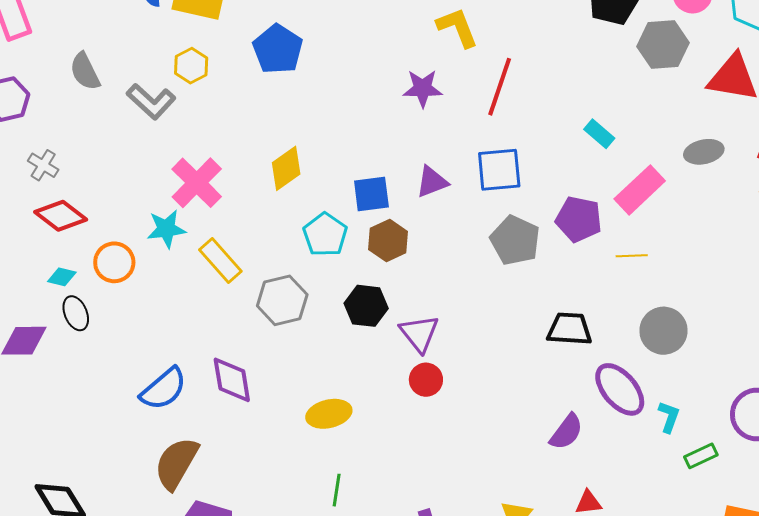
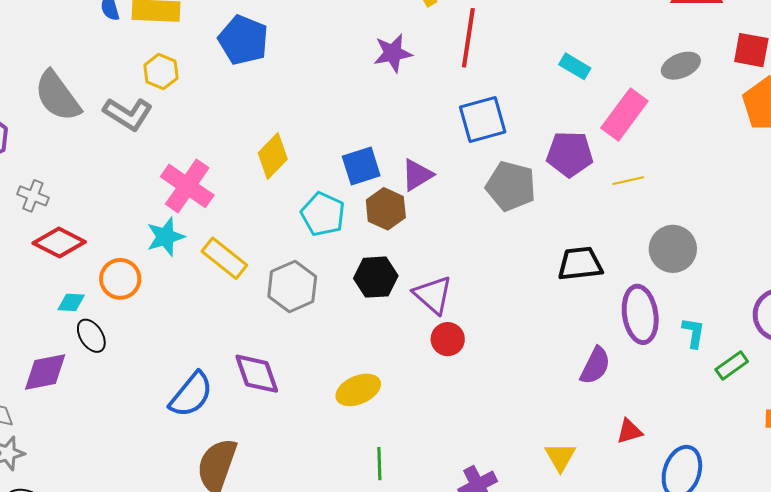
gray semicircle: (85, 71) -> (58, 96), size x1.4
purple triangle: (432, 182) -> (417, 175), moved
purple ellipse: (620, 389) -> (640, 314), turned 42

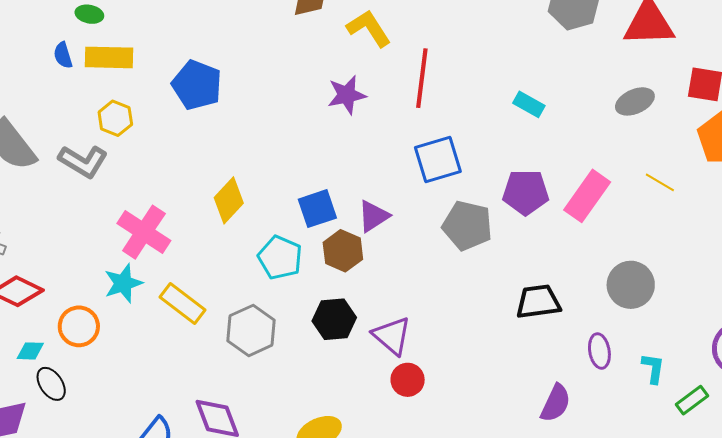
pink rectangle: (624, 115) -> (587, 196), moved
yellow line: (628, 181) -> (660, 182), moved, turned 44
purple ellipse: (640, 314) -> (599, 351), size x0.6

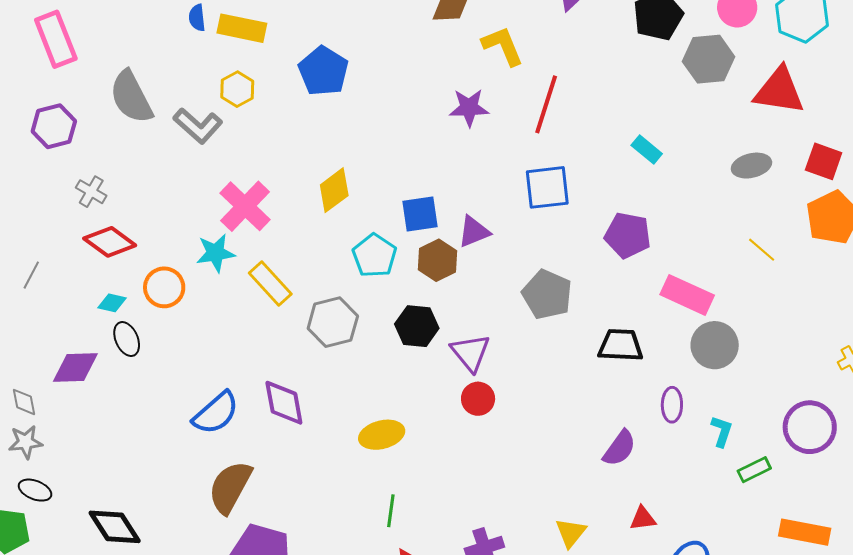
pink rectangle: (587, 196) -> (687, 295), moved, turned 69
gray pentagon: (467, 225) -> (547, 294), moved

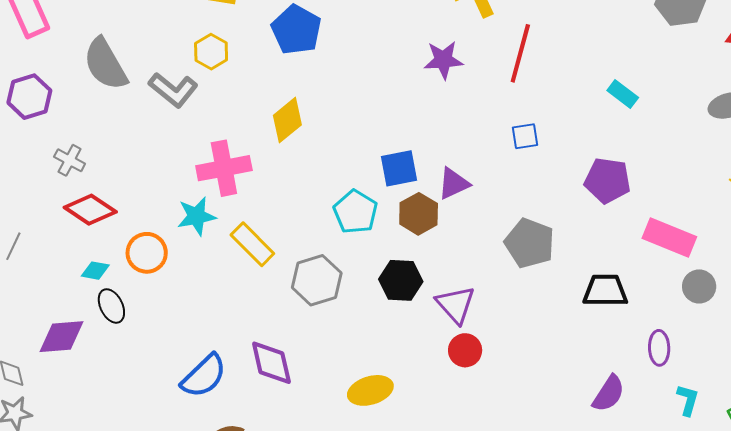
blue square: (547, 187) -> (525, 136), size x0.6
yellow diamond: (334, 190) -> (287, 120), moved
pink cross: (245, 206) -> (224, 168), turned 38
gray circle: (715, 345) -> (699, 286), size x0.7
cyan L-shape: (722, 431) -> (688, 400), moved

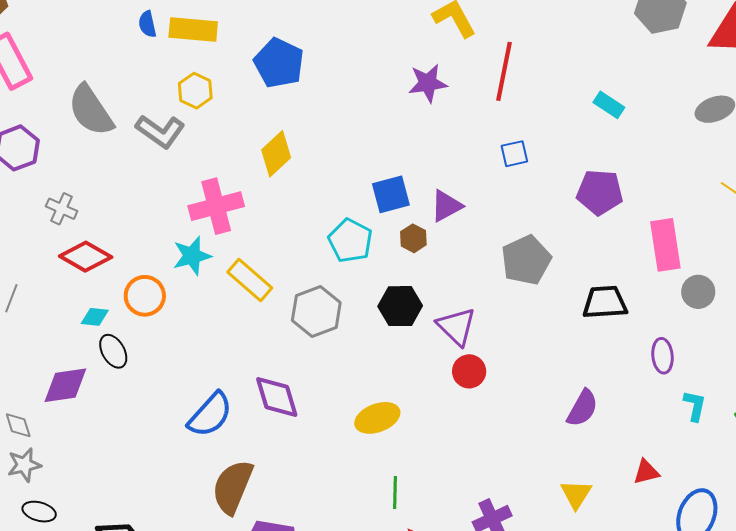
brown hexagon: (419, 214) -> (413, 238), size x0.7
pink rectangle: (669, 237) -> (665, 245), turned 63
gray pentagon: (530, 243) -> (526, 260), turned 30
purple semicircle: (609, 394) -> (582, 408), moved

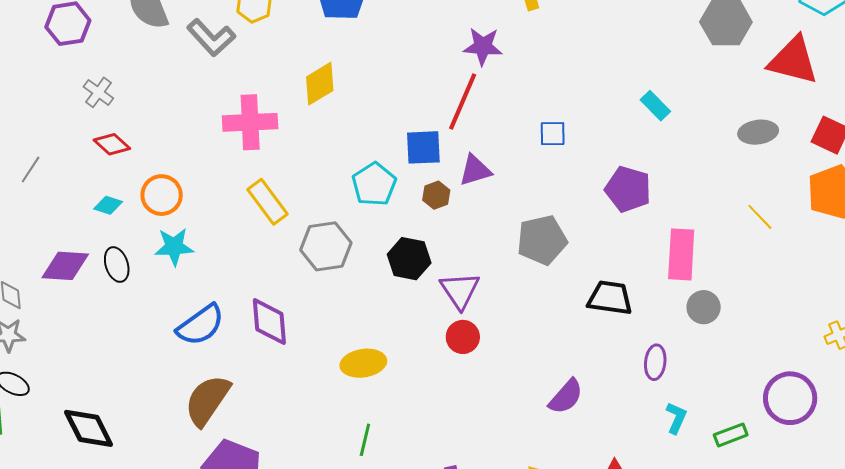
red line: (504, 71) -> (463, 101), moved
cyan star: (192, 256) -> (174, 247), moved
red diamond: (86, 257) -> (112, 144), size x0.7
black ellipse: (113, 351) -> (117, 265), moved

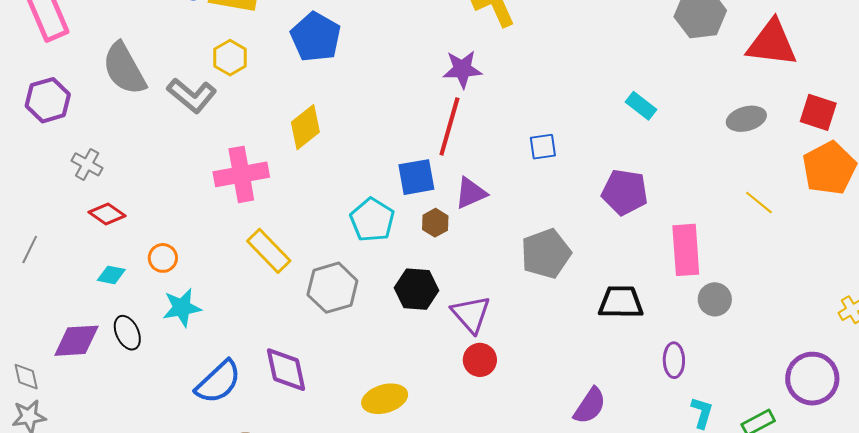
orange circle: (162, 195) -> (163, 258), size x0.7

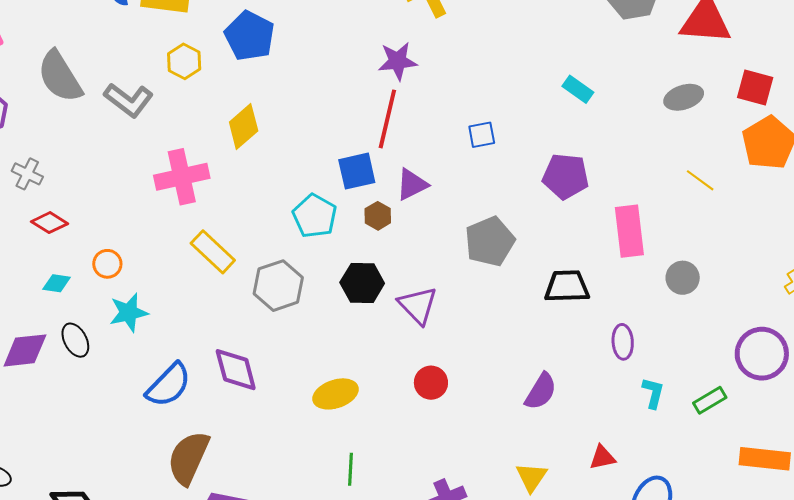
yellow hexagon: (230, 58) -> (184, 61), moved
gray circle: (715, 299) -> (683, 278), moved
red circle: (480, 360) -> (431, 383), moved

